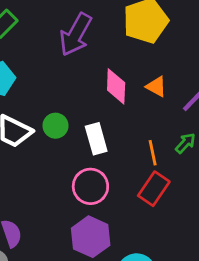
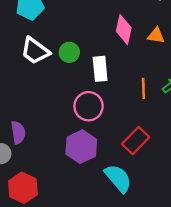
orange triangle: (156, 87) -> (156, 36), turned -30
red rectangle: (154, 189) -> (136, 141), moved

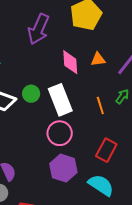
white rectangle: (100, 69) -> (60, 100), size x1.4

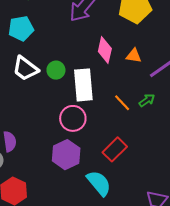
orange line: (100, 106) -> (122, 103), turned -42

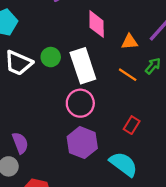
orange triangle: (134, 56) -> (130, 42), moved
red rectangle: (115, 149) -> (132, 125), size x0.7

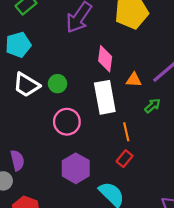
white rectangle: (83, 66) -> (105, 97), moved
orange line: (128, 75) -> (126, 132), moved, turned 36
pink circle: (80, 103) -> (67, 122), moved

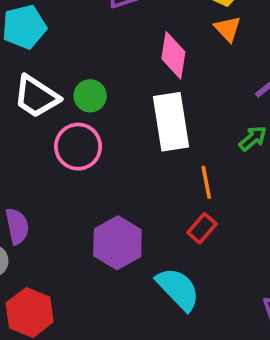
orange triangle: (134, 80) -> (228, 29), moved, turned 42
pink circle: (67, 122) -> (78, 147), moved

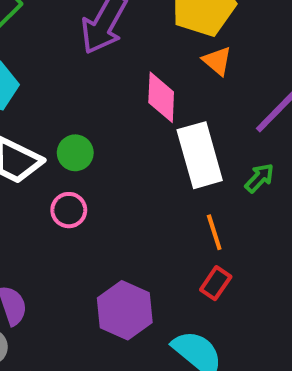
white rectangle: (171, 122) -> (200, 155), moved
pink circle: (78, 147) -> (69, 210), size x0.7

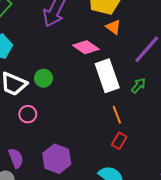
pink diamond: (161, 97) -> (86, 47), turned -55
pink circle: (69, 210) -> (28, 114), moved
purple hexagon: (125, 310) -> (57, 159), moved

